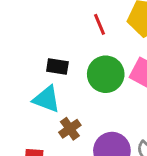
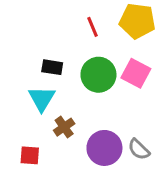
cyan triangle: (46, 99) -> (42, 99), turned 40

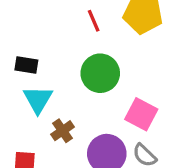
black rectangle: (52, 67) -> (26, 65), moved
pink square: (136, 73) -> (141, 114), moved

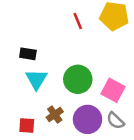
green circle: (100, 73) -> (78, 79), moved
brown cross: (62, 131) -> (55, 115), moved

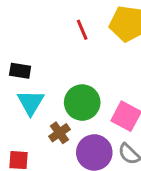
brown cross: (55, 115) -> (59, 133), moved

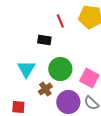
black rectangle: (20, 71) -> (44, 40), moved

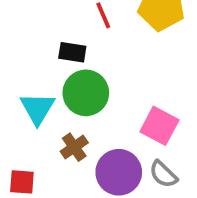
green circle: (60, 69) -> (86, 93), moved

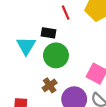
cyan triangle: (37, 108) -> (26, 46), moved

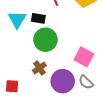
cyan triangle: (26, 46) -> (17, 19), moved

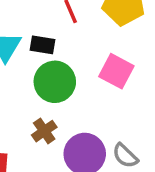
pink square: (84, 57) -> (116, 71), moved

